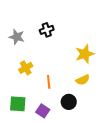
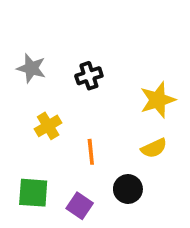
black cross: (47, 30) -> (89, 76), moved

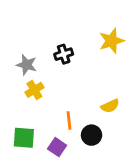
gray star: (31, 68) -> (27, 65), moved
yellow star: (158, 100) -> (111, 41), moved
orange line: (91, 152) -> (69, 120), moved

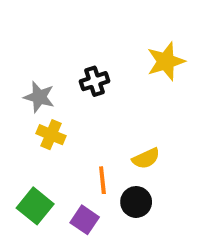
yellow cross: (34, 90) -> (51, 135), turned -36
yellow semicircle: (110, 106) -> (146, 158), moved
green square: (24, 138) -> (35, 206), turned 35

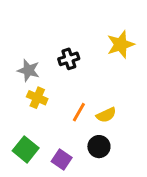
orange line: (102, 180) -> (79, 112), moved, turned 36

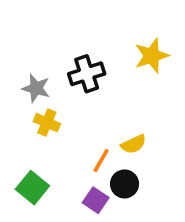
black cross: (69, 59) -> (87, 74), size x1.4
orange line: (79, 112) -> (101, 160), moved
purple square: (62, 160) -> (96, 200), moved

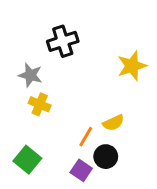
yellow star: (152, 56) -> (132, 66), moved
black cross: (87, 74) -> (63, 41), moved

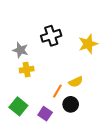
black cross: (63, 41) -> (51, 36), moved
yellow cross: (40, 104) -> (27, 70), turned -32
purple square: (81, 170) -> (45, 114), moved

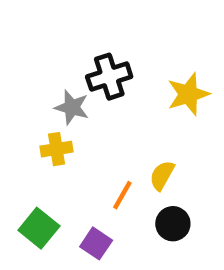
gray star: (20, 50) -> (72, 107), moved
yellow semicircle: (76, 82) -> (162, 175), turned 144
black circle: (71, 104) -> (173, 224), moved

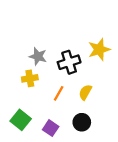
black cross: (109, 77) -> (69, 62), moved
orange line: (122, 195) -> (59, 93), moved
black circle: (173, 224) -> (82, 122), moved

